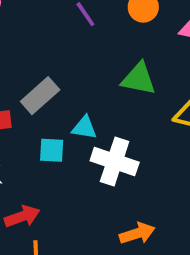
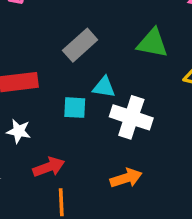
gray rectangle: (40, 96) -> (80, 45), moved
orange arrow: (137, 233) -> (126, 178), moved

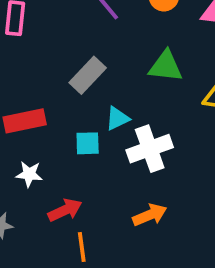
cyan triangle: (104, 87) -> (117, 118), turned -30
white cross: (131, 117) -> (150, 149), turned -33

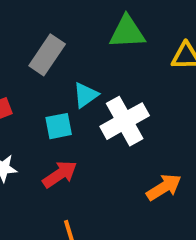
red arrow: (65, 210) -> (60, 174), moved
orange arrow: (150, 215) -> (164, 187), moved

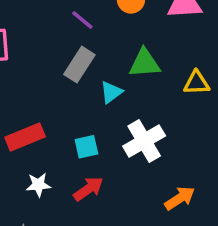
gray rectangle: (47, 55) -> (79, 65), moved
cyan triangle: (86, 95) -> (111, 92), moved

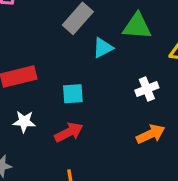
white cross: (144, 141) -> (147, 89), moved, size x0.6
orange arrow: (180, 198) -> (151, 134), moved

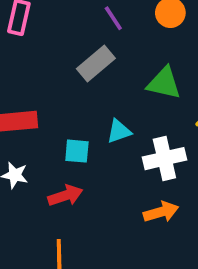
cyan triangle: (103, 48) -> (119, 131), moved
white cross: (147, 89) -> (164, 159), size x1.5

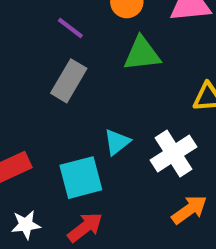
green triangle: (164, 83) -> (142, 54), moved
cyan square: (77, 151) -> (81, 178), size x1.5

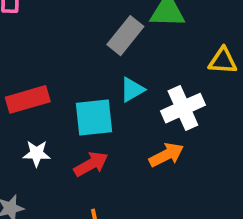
gray rectangle: (69, 81) -> (125, 36), moved
orange arrow: (189, 210) -> (166, 155), moved

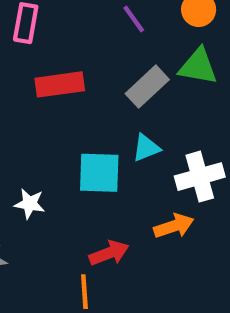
red rectangle: (28, 99) -> (60, 84), moved
red arrow: (91, 164) -> (109, 253), moved

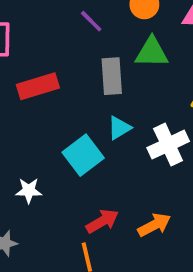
gray rectangle: (147, 87) -> (112, 76), turned -42
cyan square: (99, 173) -> (83, 155), turned -30
orange arrow: (174, 226) -> (154, 225), moved

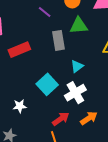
cyan triangle: (119, 128) -> (77, 66), moved
white cross: (168, 145) -> (75, 93), moved

